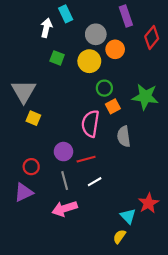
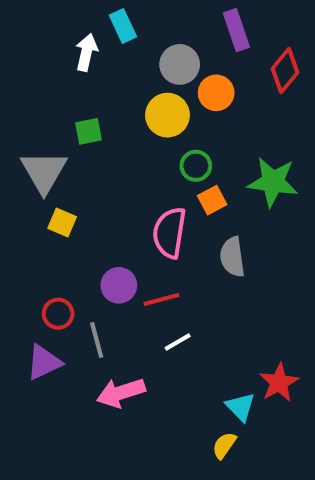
green square: (57, 58) -> (88, 131), moved, turned -32
gray line: (65, 181) -> (97, 340), moved

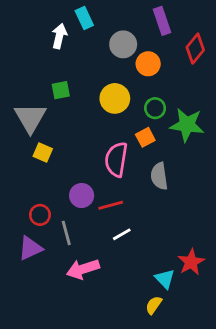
yellow circle: (167, 115) -> (115, 98), moved
green circle: (196, 166) -> (155, 108), moved

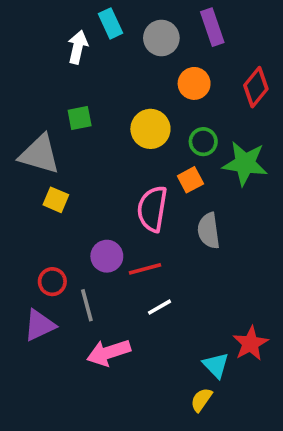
gray circle: (123, 44) -> (161, 38), moved
red diamond: (195, 49) -> (256, 87), moved
gray triangle: (30, 118) -> (40, 154), turned -44

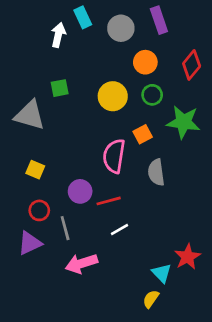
green circle: (203, 142) -> (152, 95), moved
yellow square: (56, 200) -> (35, 170), moved

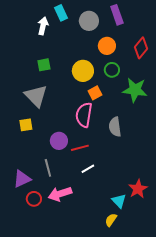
gray triangle: (30, 115) -> (36, 96), moved, turned 30
orange square: (143, 134) -> (95, 93), moved
yellow square: (35, 170) -> (26, 125), turned -32
red circle: (39, 210) -> (34, 199), moved

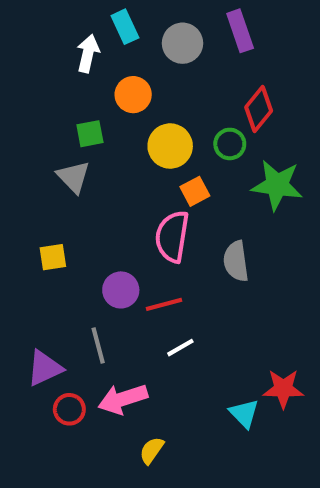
orange circle: (107, 46) -> (133, 95), moved
red diamond: (141, 48) -> (259, 109), moved
gray triangle: (36, 96) -> (73, 177), moved, size x0.7
red star: (138, 189) -> (283, 389), turned 30
yellow semicircle: (111, 220) -> (152, 450), moved

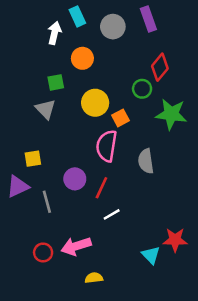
yellow circle: (170, 146) -> (95, 103), moved
red line: (164, 304) -> (101, 188), turned -50
gray line: (98, 346) -> (47, 202), moved
purple triangle: (45, 368) -> (18, 186), moved
yellow semicircle: (152, 450) -> (94, 278), turned 48

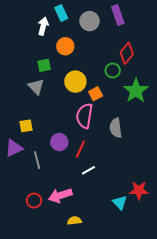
green star: (171, 114) -> (136, 91), turned 30

